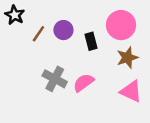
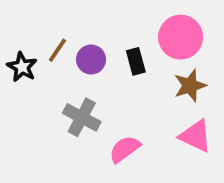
black star: (15, 15) -> (22, 67), moved
purple circle: (63, 30) -> (91, 59), moved
pink semicircle: (83, 83) -> (125, 149), moved

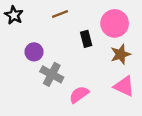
brown line: (57, 50) -> (60, 14), moved, turned 35
purple circle: (91, 59) -> (34, 52), moved
black star: (22, 67) -> (14, 15), moved

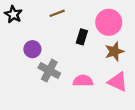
black rectangle: (86, 39) -> (82, 37), turned 32
pink semicircle: (79, 95) -> (83, 81), moved, turned 36

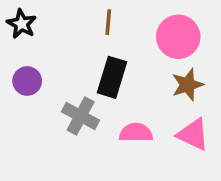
brown line: (57, 13) -> (108, 22), moved, turned -64
black rectangle: (82, 37) -> (112, 77), moved, size x1.5
purple circle: (32, 49) -> (27, 81), moved

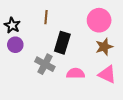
brown line: (108, 22) -> (46, 17), moved
black star: (22, 24) -> (12, 25), moved

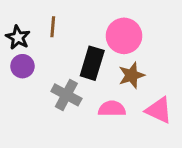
brown line: (46, 17) -> (53, 27), moved
pink circle: (99, 20) -> (124, 36), moved
brown star: (104, 47) -> (132, 75), moved

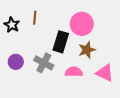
purple circle: (22, 66) -> (16, 62), moved

